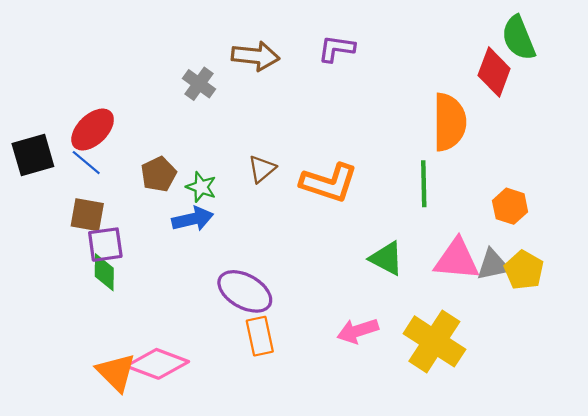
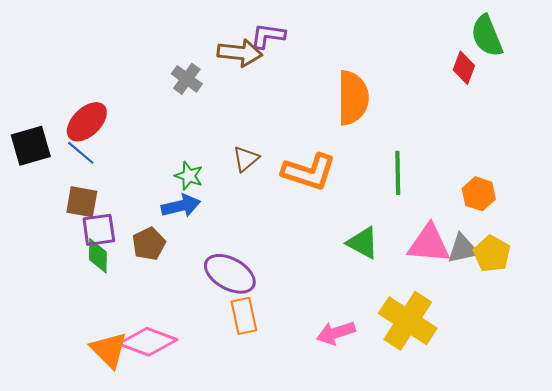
purple L-shape: (336, 49) -> (268, 36), moved
red diamond: (494, 72) -> (464, 68), size x0.7
orange semicircle: (449, 122) -> (353, 98), moved
brown pentagon: (159, 174) -> (149, 244), moved
pink arrow: (358, 331) -> (336, 333), moved

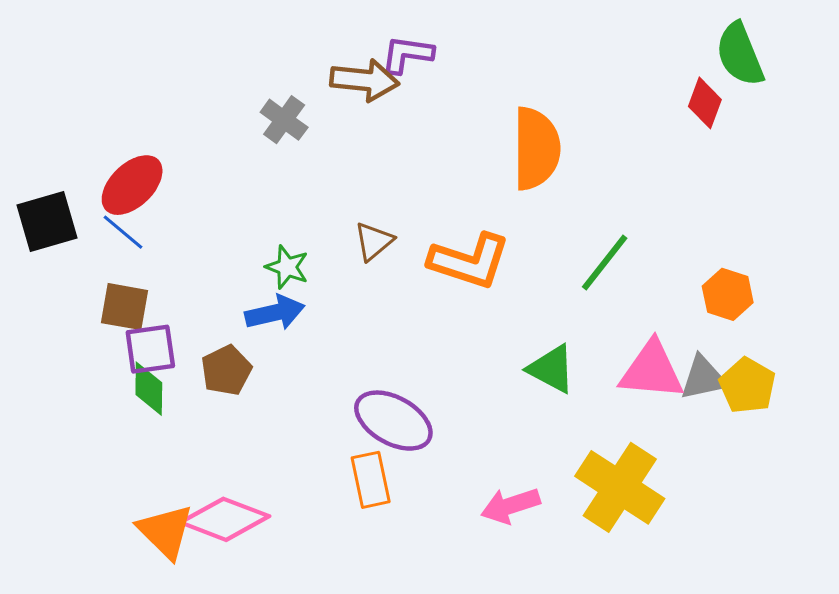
green line: (398, 173) -> (605, 263), turned 39
purple ellipse: (230, 274) -> (393, 421), moved

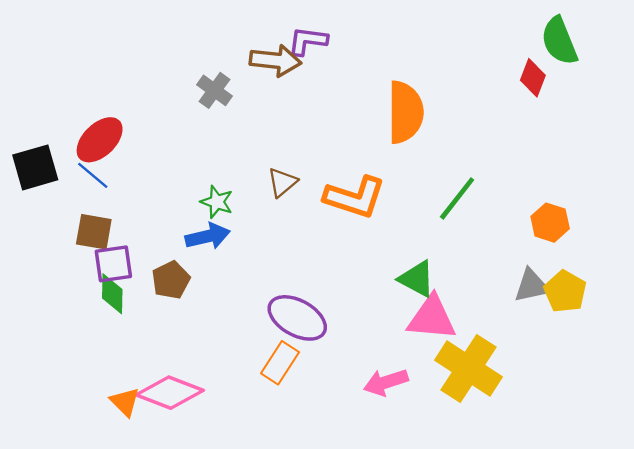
pink triangle: (652, 370) -> (432, 318), moved
orange rectangle: (371, 480) -> (280, 363), turned 45
orange triangle: (166, 531) -> (125, 402), size x0.7

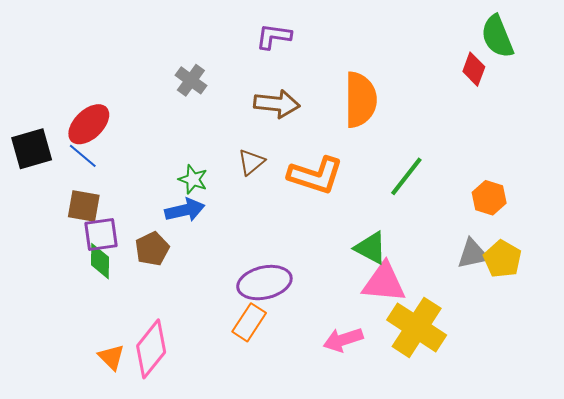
brown arrow: (275, 61) -> (277, 104), moved
purple ellipse: (297, 318) -> (264, 283), turned -42
pink diamond: (170, 393) -> (151, 349), turned -72

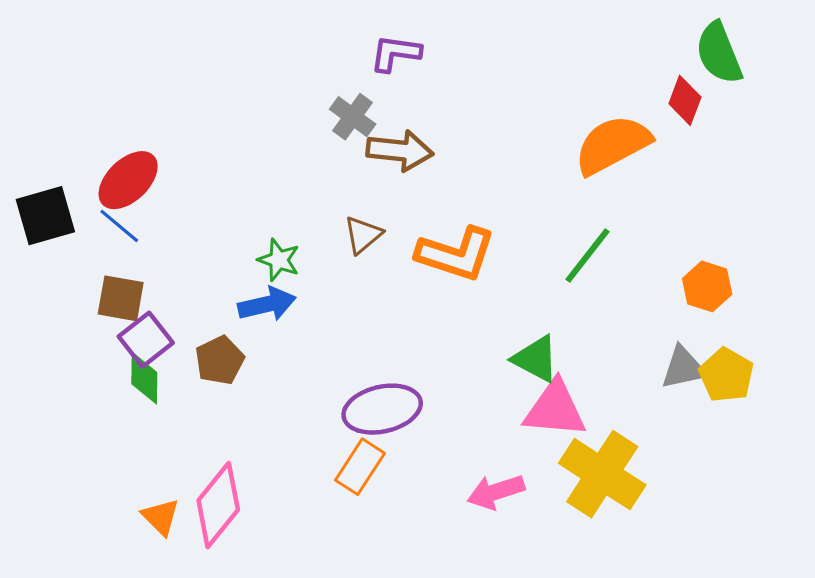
gray cross: (191, 80) -> (353, 117), moved
orange semicircle: (360, 100) -> (613, 145), moved, turned -118
purple square: (101, 235) -> (146, 340), turned -30

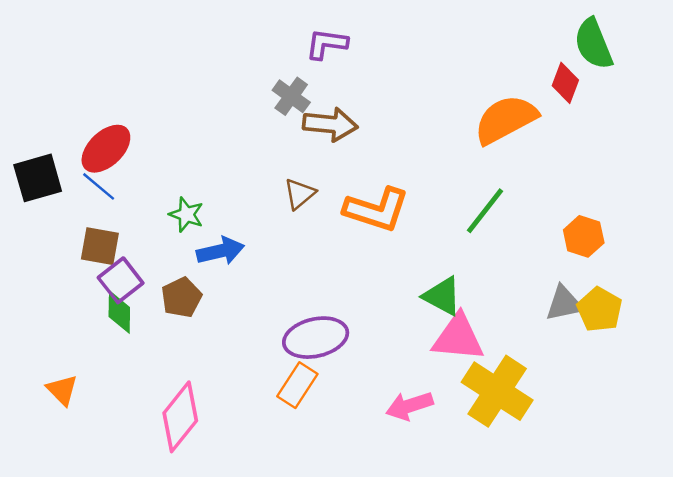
green star: (279, 260) -> (186, 214), moved
orange triangle: (161, 517) -> (62, 390), moved

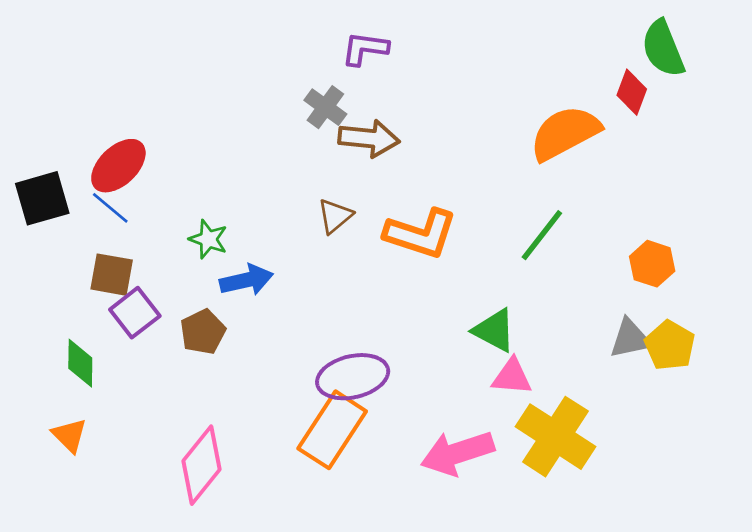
green diamond: (119, 312) -> (80, 363), moved
pink triangle: (458, 338) -> (512, 377), size x0.7
orange rectangle: (297, 385) -> (332, 430), size x1.5
pink arrow: (409, 406) -> (457, 453), size x1.4

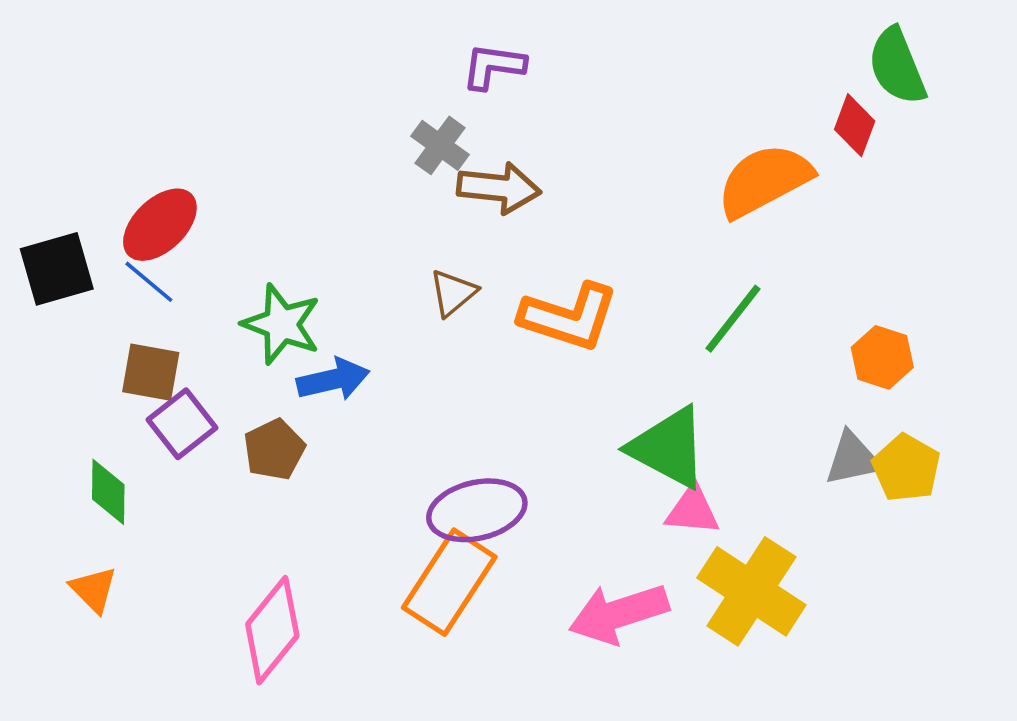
green star: (208, 239) -> (282, 324), size x1.5
green triangle: (494, 330) -> (669, 448), size x1.4

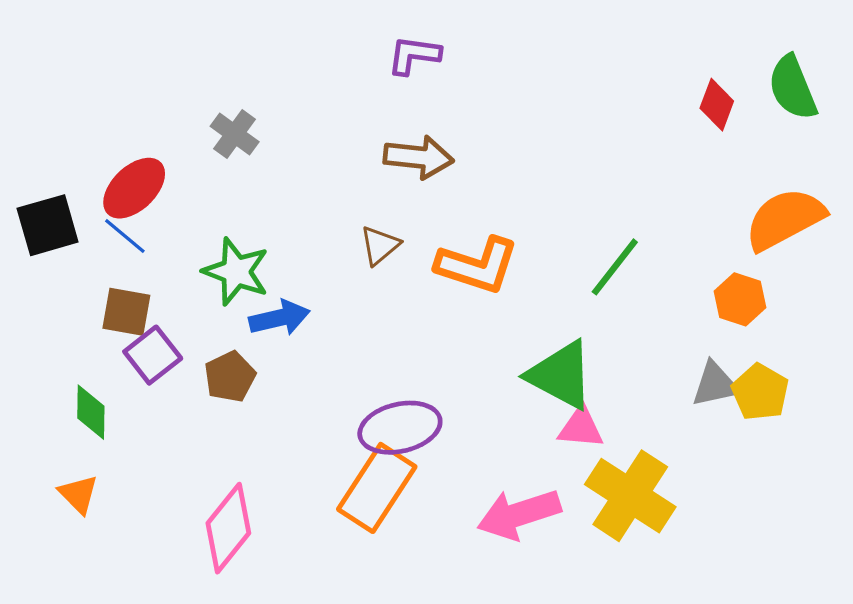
green semicircle: (897, 66) -> (793, 88), moved
gray cross: (440, 145) -> (235, 134), moved
orange semicircle: (764, 180) -> (785, 219), moved

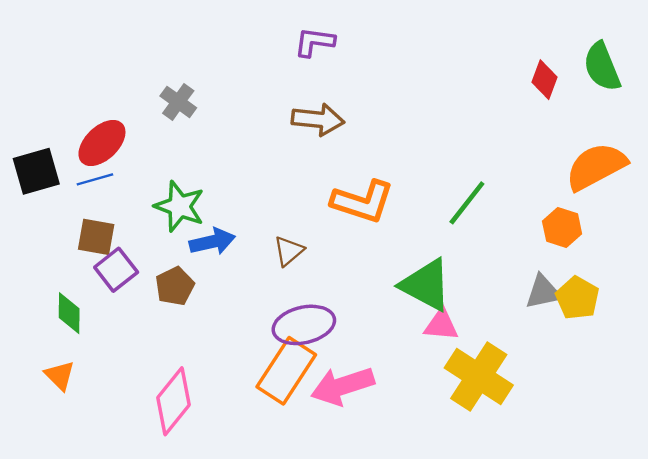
blue line: (125, 236) -> (95, 179), turned -56
brown triangle: (380, 245) -> (289, 251), moved
pink arrow: (519, 514) -> (343, 386), moved

